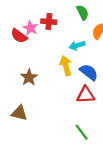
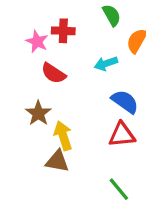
red semicircle: (19, 36) -> (53, 73), moved
yellow arrow: (66, 66) -> (63, 136), moved
brown triangle: (19, 113) -> (57, 161), moved

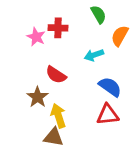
red semicircle: (53, 73) -> (56, 75), moved

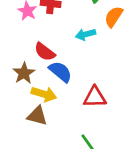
blue semicircle: (110, 87) -> (60, 72), moved
yellow arrow: (58, 116) -> (44, 94), turned 120

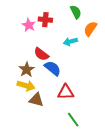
yellow arrow: (44, 94) -> (26, 86), moved
red triangle: (95, 97) -> (66, 92), moved

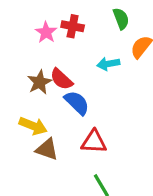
brown star: (27, 69) -> (40, 82), moved

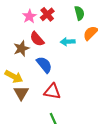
red cross: (73, 26) -> (47, 14), turned 32
red semicircle: (61, 79) -> (37, 39), moved
brown triangle: (47, 149) -> (21, 93), turned 35

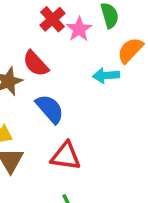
pink star: (29, 16) -> (79, 29), moved
cyan arrow: (68, 42) -> (106, 75), moved

